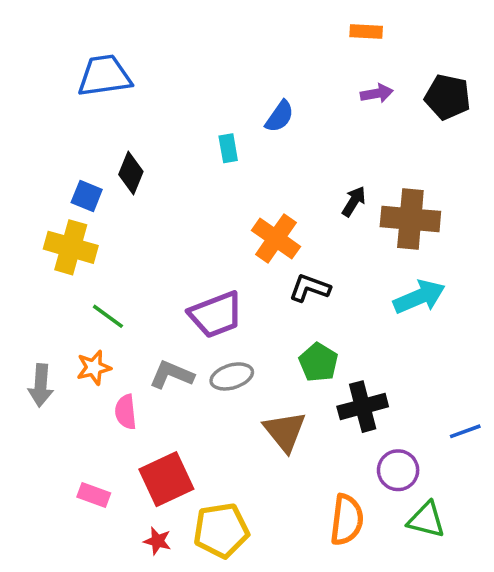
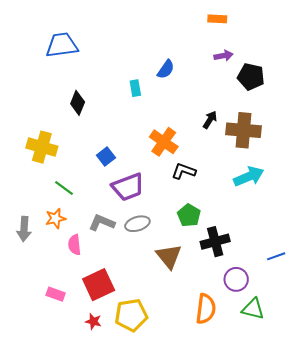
black pentagon: (448, 97) -> (251, 77), moved
blue square: (87, 196) -> (106, 156), moved, turned 30

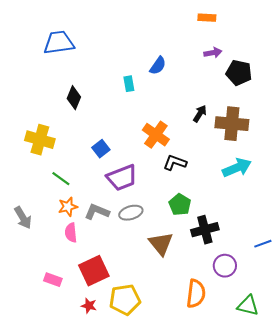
orange star: (56, 218) -> (68, 207), moved
gray arrow: (24, 229) -> (23, 218), turned -35
green triangle: (253, 309) -> (248, 306), moved

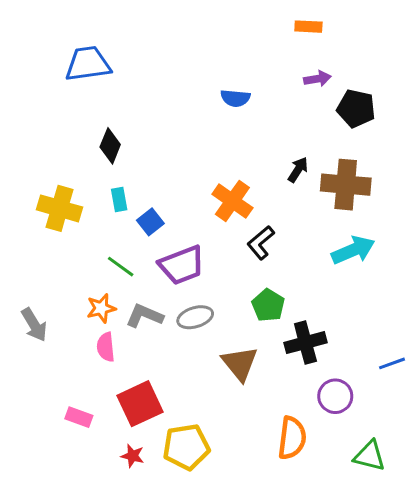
blue semicircle: (158, 66) -> (235, 98), turned 60
cyan rectangle: (129, 84) -> (119, 199), moved
black L-shape: (175, 163) -> (261, 243), turned -60
green line: (61, 179) -> (121, 267), moved

